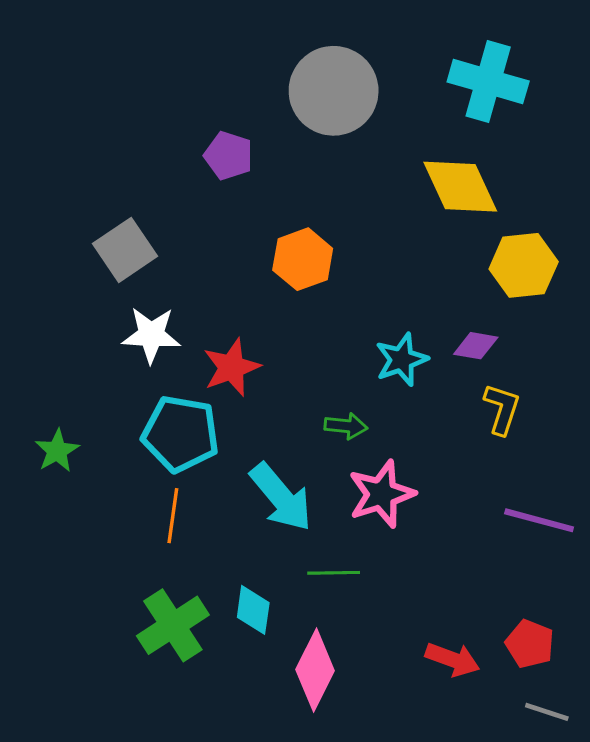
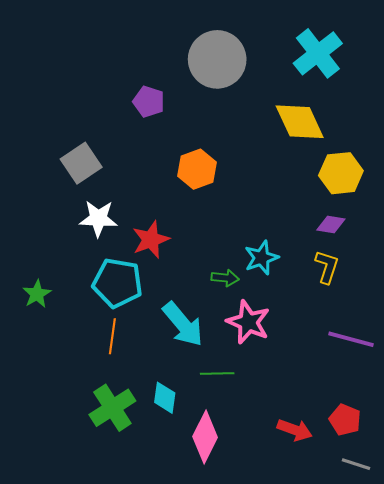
cyan cross: (488, 82) -> (318, 53), turned 36
purple diamond: (476, 346) -> (331, 225), moved
cyan star: (402, 360) -> (261, 258), moved
pink star: (381, 494) -> (248, 322), turned -30

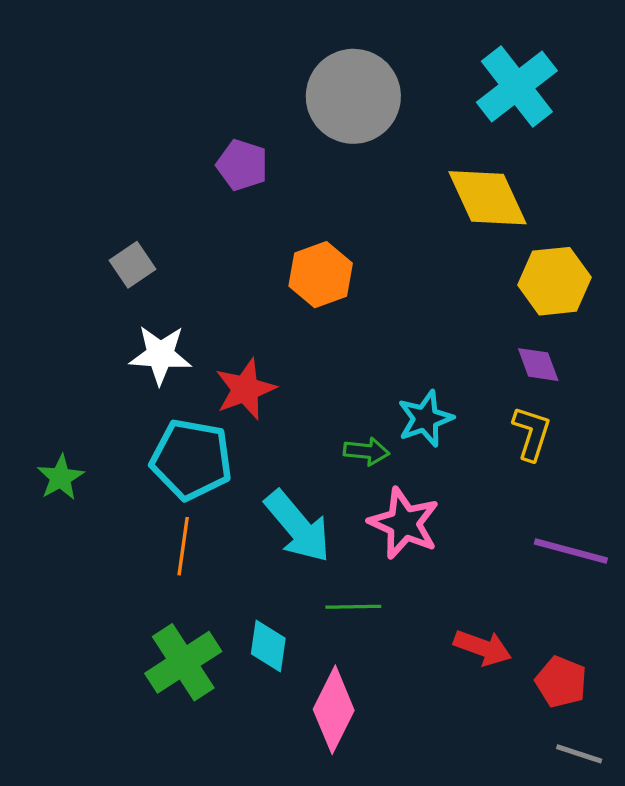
gray square: (81, 163) -> (132, 265), size x0.7
purple diamond: (331, 225) -> (538, 365), turned 60
red arrow: (295, 430) -> (483, 648), moved

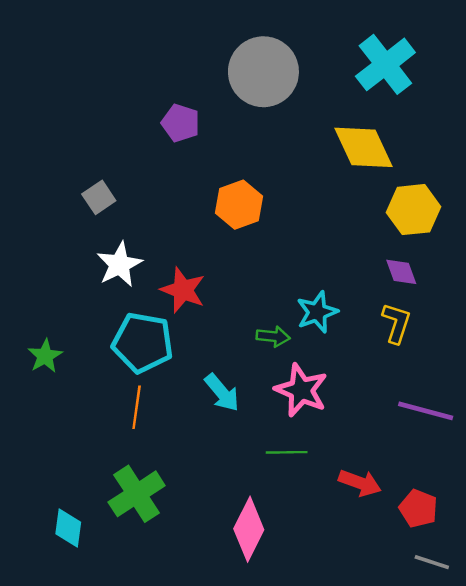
white star: (160, 355) -> (120, 264), turned -30
red star: (245, 389) -> (183, 290), turned -30
cyan arrow: (298, 527) -> (222, 393), size x0.7
green line: (353, 607) -> (287, 452), moved
cyan diamond: (268, 646) -> (68, 528), moved

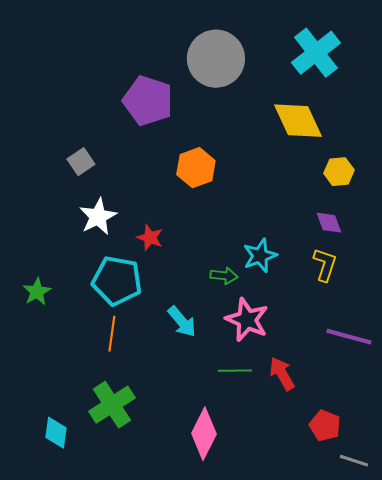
purple pentagon: (180, 123) -> (148, 101), size x1.6
yellow hexagon: (413, 210) -> (339, 172), size x0.7
red star: (183, 290) -> (150, 238), size x0.7
red arrow: (360, 483) -> (282, 374), moved, turned -140
red pentagon: (418, 508) -> (325, 426), moved

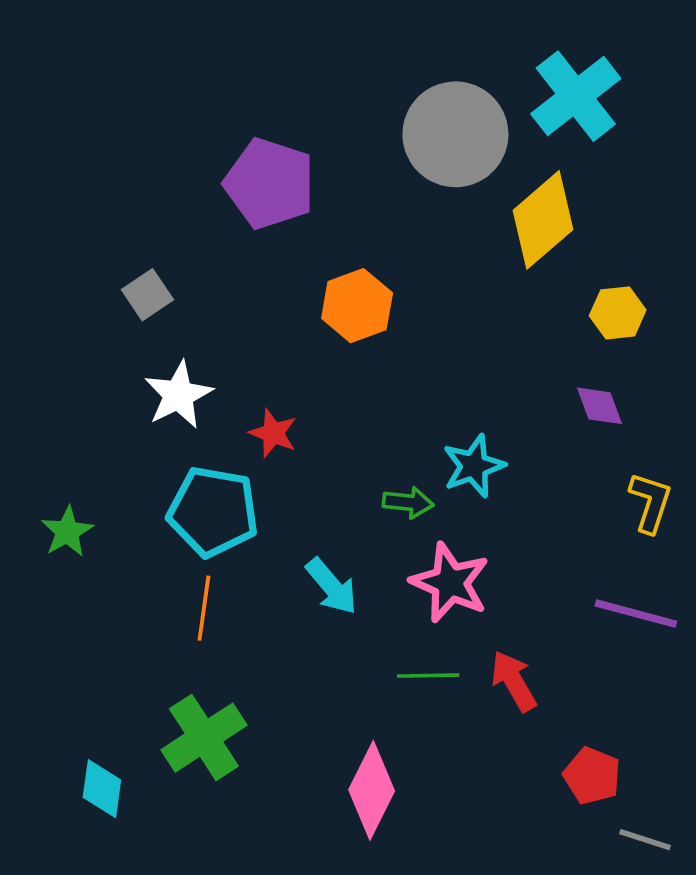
gray circle: (216, 59) -> (455, 134), moved
yellow diamond: (298, 121) -> (543, 220), turned 74
yellow L-shape: (325, 265) -> (650, 502), moved

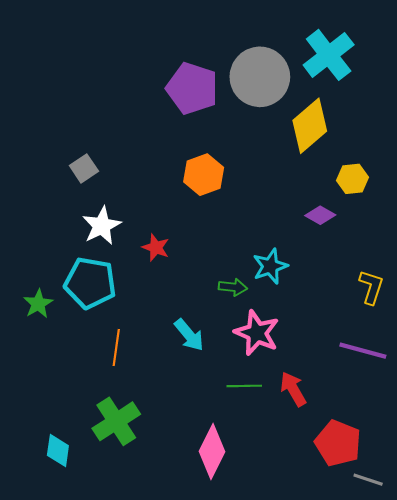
purple pentagon: (270, 184) -> (192, 88), moved
purple diamond: (599, 406) -> (320, 215), moved, turned -40
cyan pentagon: (213, 512) -> (90, 283), moved
red pentagon: (592, 776) -> (338, 443), size x1.4

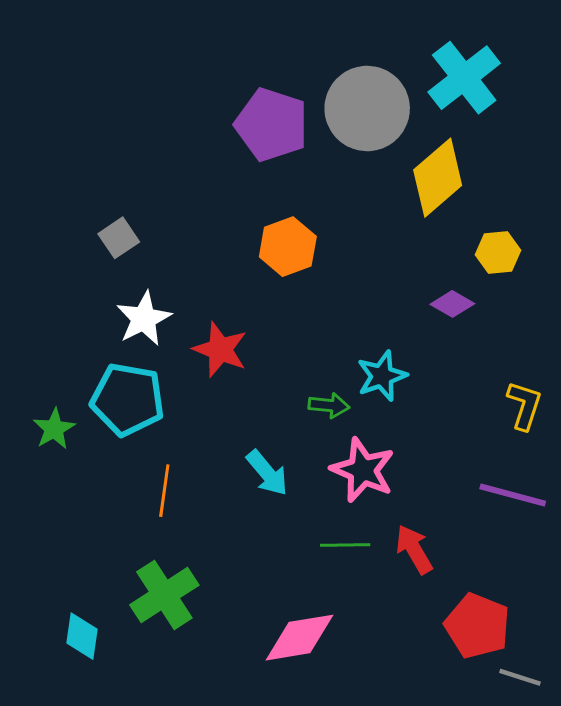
red star: (156, 248) -> (220, 350), size x1.4
pink diamond: (212, 452) -> (300, 638), turned 54

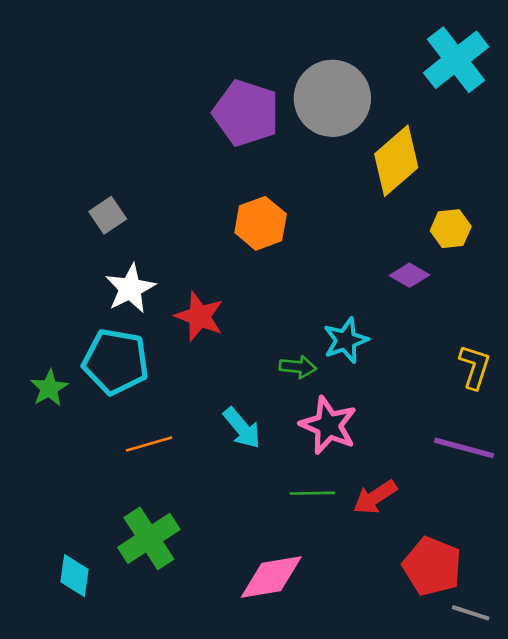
cyan cross: (464, 78) -> (456, 60), moved
orange line: (164, 491) -> (149, 444), turned 66
red arrow: (414, 549) -> (375, 497), turned -93

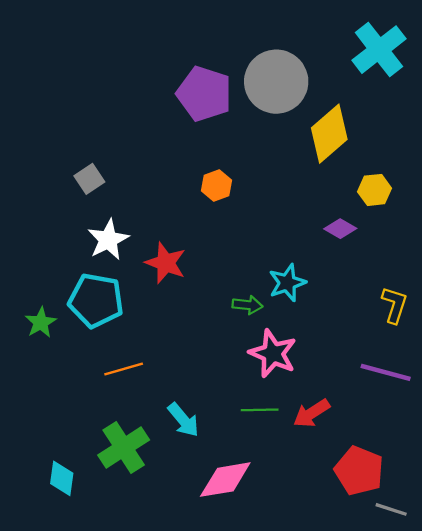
orange hexagon: (261, 223) -> (216, 185), size x0.7
cyan arrow: (242, 428) -> (183, 420), moved

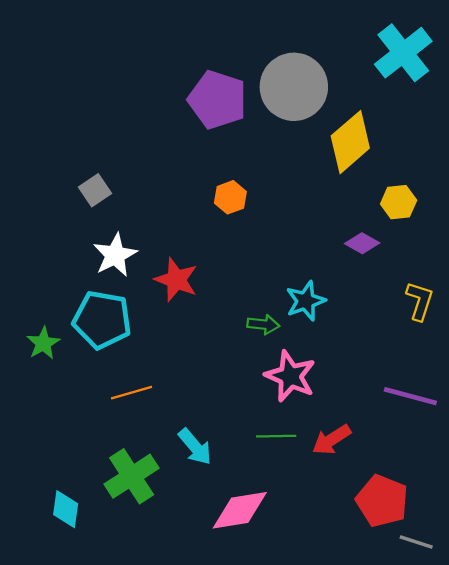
yellow L-shape: (394, 305) -> (420, 301), moved

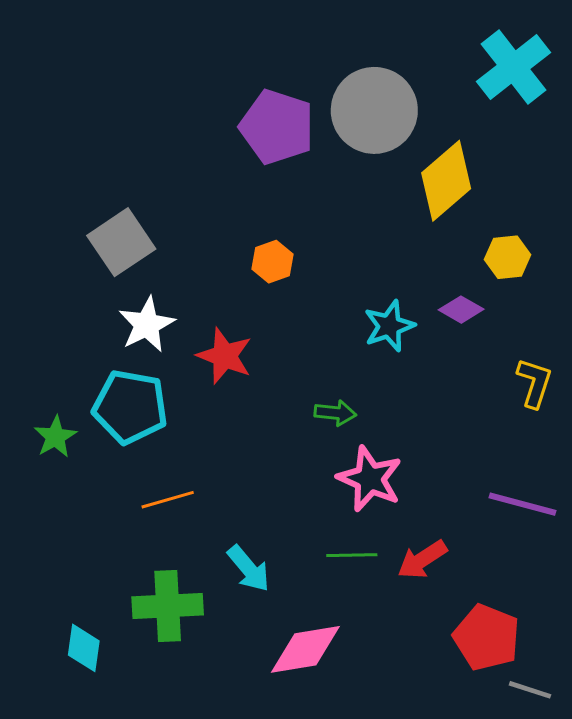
gray square: (95, 190) -> (121, 242), size x1.6
orange hexagon: (230, 197) -> (272, 262), moved
cyan star: (306, 301) -> (389, 326), moved
green cross: (132, 476) -> (168, 606), turned 30

